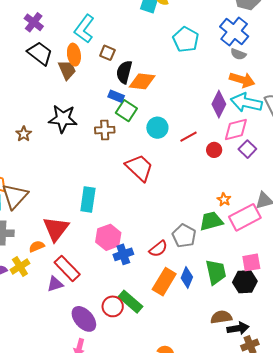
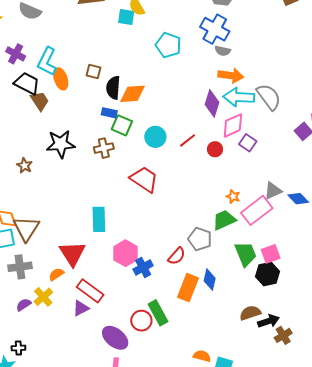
cyan L-shape: (84, 29) -> (47, 61), moved
brown trapezoid: (67, 70) -> (40, 101), moved
green trapezoid: (216, 272) -> (246, 254), moved
green rectangle: (130, 302) -> (158, 313), turned 30

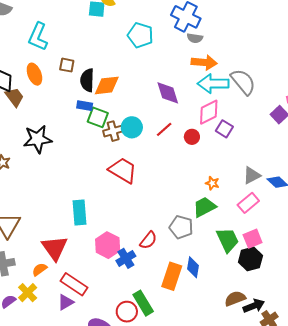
cyan L-shape: (47, 61) -> (38, 37), moved
purple diamond: (212, 103) -> (168, 93), moved, turned -32
brown cross: (104, 148) -> (113, 131), moved
pink rectangle: (257, 210) -> (248, 203), moved, size x0.7
red semicircle: (177, 256) -> (148, 240), moved

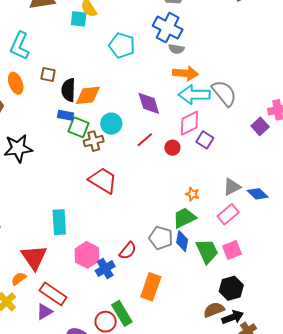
cyan circle: (132, 127) -> (111, 124), moved
black hexagon: (250, 259) -> (231, 288), moved
blue diamond: (193, 267) -> (182, 241), moved

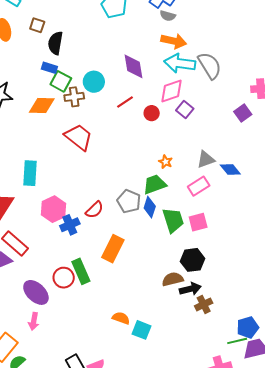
orange diamond: (88, 95) -> (42, 106), moved
purple square: (260, 126) -> (243, 113), moved

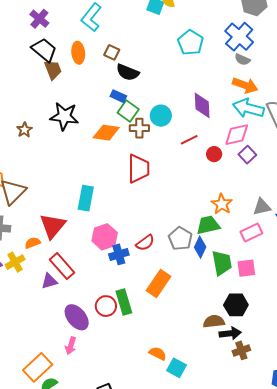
black semicircle: (55, 43) -> (128, 72), turned -85
red trapezoid: (79, 137) -> (139, 169), turned 44
orange star: (166, 162) -> (222, 204), size x1.5

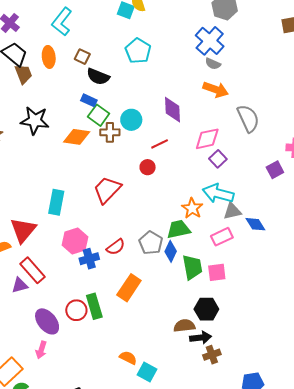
cyan pentagon: (191, 43) -> (138, 51), moved
cyan arrow: (248, 108) -> (218, 193), moved
red circle: (214, 154) -> (148, 167), moved
red trapezoid: (139, 169) -> (107, 190), moved, turned -136

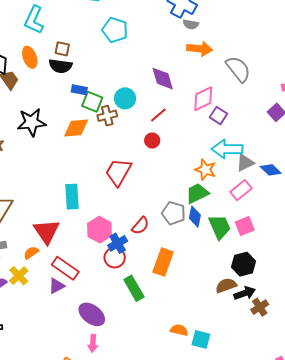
black semicircle: (98, 77) -> (60, 66), moved
red circle: (76, 310) -> (115, 258), moved

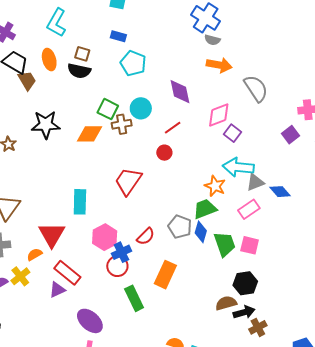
cyan pentagon: (115, 30) -> (133, 63), moved
blue rectangle: (79, 90) -> (118, 36), moved
pink square: (245, 226) -> (250, 245), turned 30

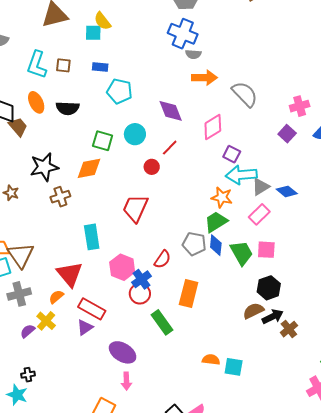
brown square: (82, 54) -> (63, 65), moved
brown cross: (122, 124) -> (60, 197), moved
purple square: (233, 133) -> (232, 154), moved
red circle: (164, 153) -> (152, 167), moved

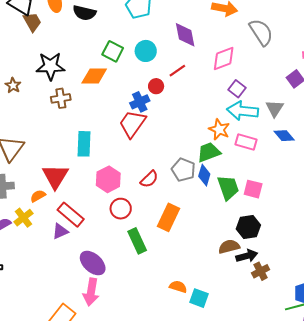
gray triangle: (261, 187) -> (275, 108), moved, turned -36
pink rectangle: (259, 214) -> (246, 142), moved, turned 50
blue cross: (141, 279) -> (140, 102), moved
pink arrow: (126, 381) -> (91, 292), size x1.5

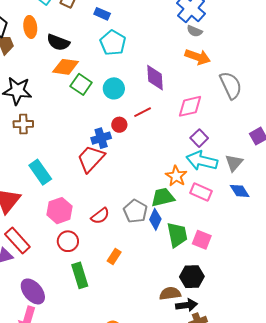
orange diamond: (94, 76) -> (66, 67), moved
cyan rectangle: (84, 144) -> (40, 172), turned -45
orange rectangle: (169, 217) -> (114, 256), size x0.6

